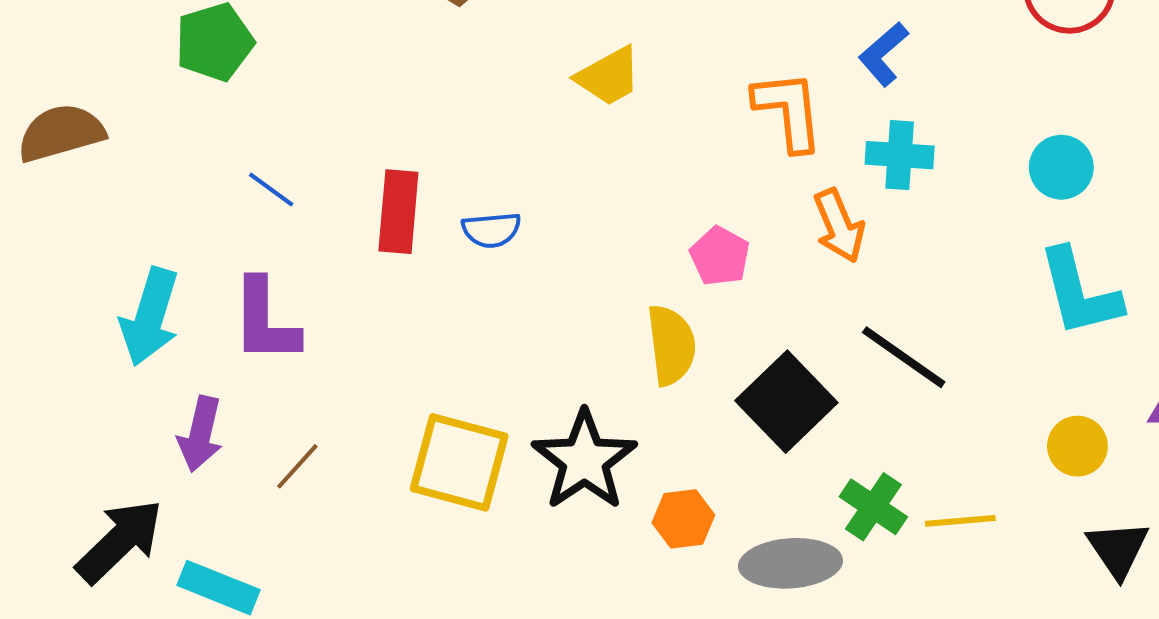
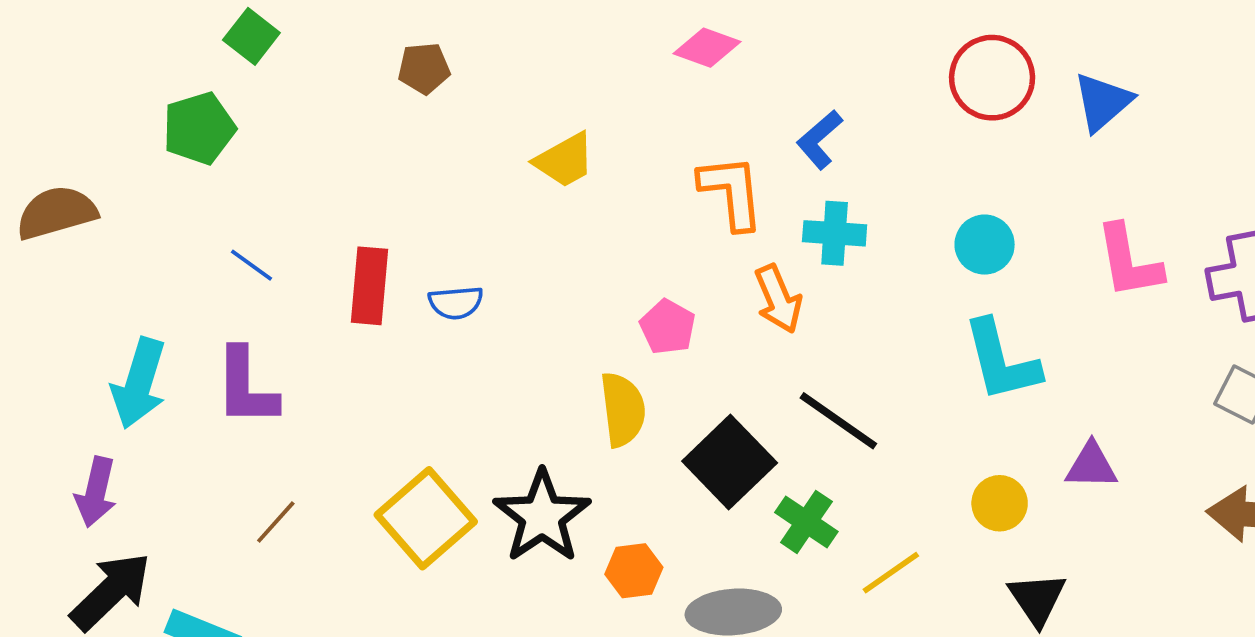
purple arrow: (200, 434) -> (96, 492), moved
yellow square: (459, 462) -> (426, 518), turned 34
green cross: (873, 507) -> (806, 522), moved
yellow line: (960, 521) -> (891, 573), turned -30

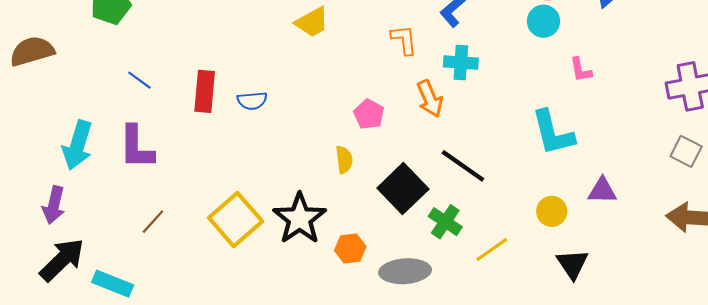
orange L-shape: (731, 192) -> (404, 40), size x0.7
cyan circle: (985, 245) -> (543, 21), moved
pink L-shape: (1129, 261) -> (581, 70), moved, size x0.6
yellow semicircle: (623, 410) -> (344, 160), size x0.7

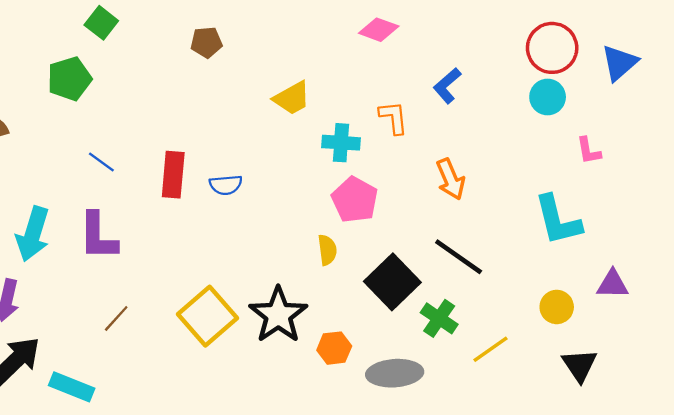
cyan cross: (461, 63) -> (341, 143), moved
orange arrow: (430, 99) -> (451, 179), moved
pink pentagon: (369, 114) -> (355, 200), size x1.4

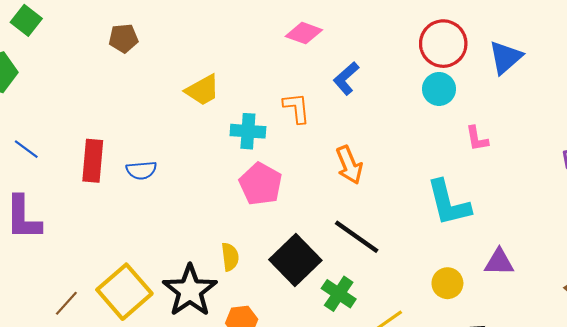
pink diamond: (379, 30) -> (304, 33), moved
yellow semicircle: (327, 250) -> (230, 257), moved
brown line: (116, 318) -> (66, 303), moved

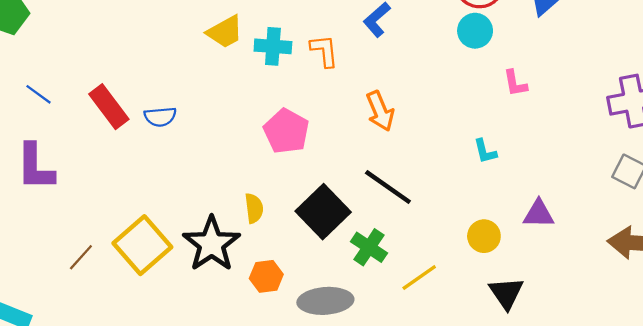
cyan cross: (248, 131) -> (273, 46), moved
red rectangle: (93, 161) -> (109, 107), turned -42
cyan L-shape: (449, 203) -> (485, 151), size x0.5

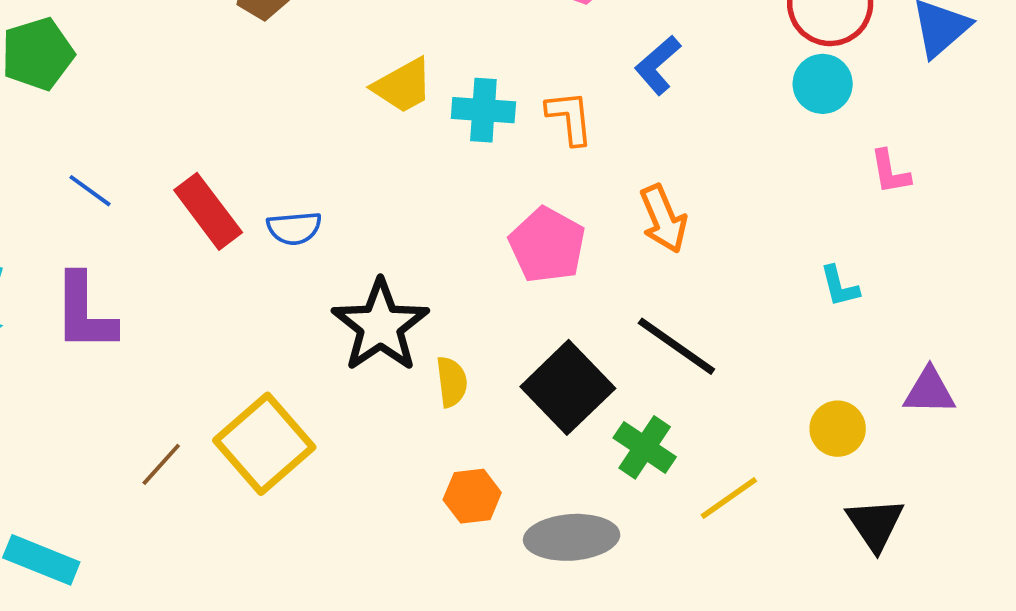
pink pentagon: (286, 131) -> (547, 245), moved
black star: (212, 244) -> (380, 326), moved

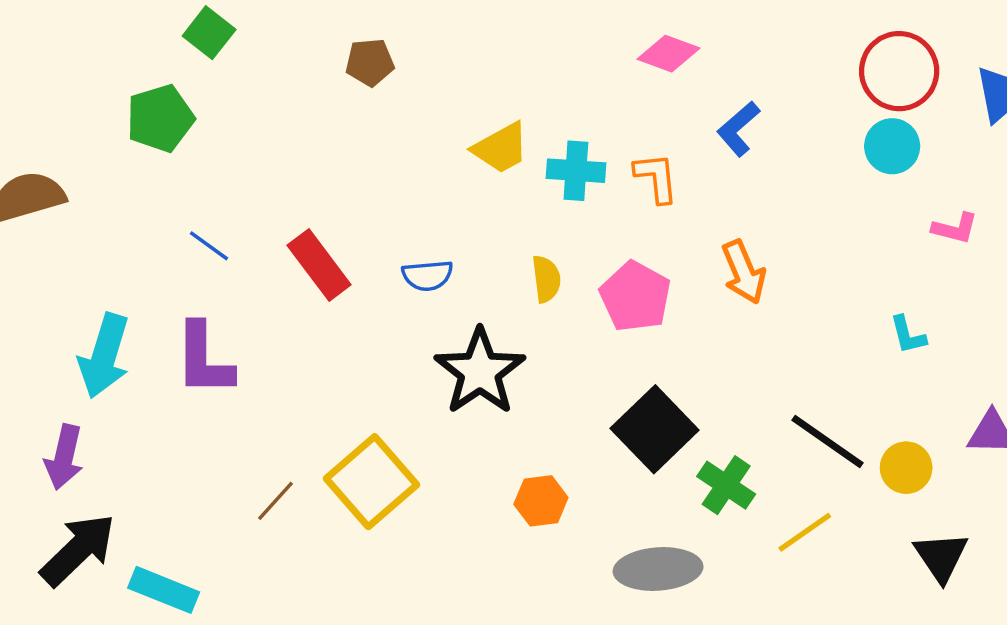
pink L-shape: (890, 172) -> (955, 228), turned -66
blue semicircle: (294, 228) -> (427, 275), moved
black line: (676, 346) -> (827, 441), moved
yellow semicircle: (452, 382) -> (546, 279), moved
orange hexagon: (472, 496) -> (541, 501), moved

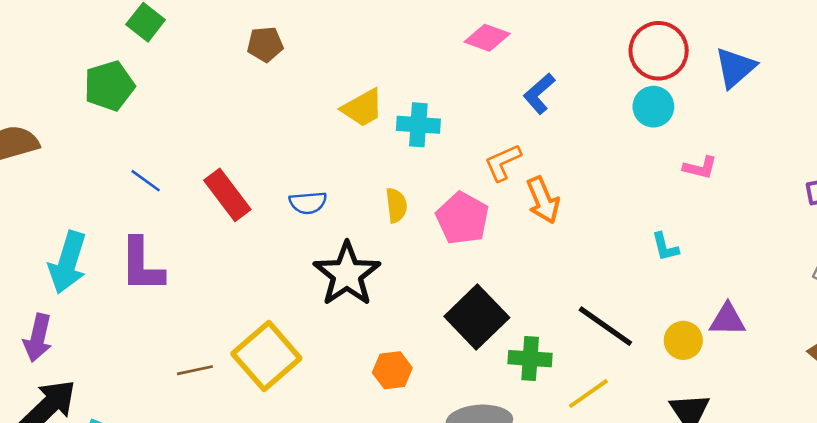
orange L-shape: (656, 178) -> (503, 162), moved, turned -108
yellow circle: (906, 468) -> (683, 340), moved
green cross: (726, 485) -> (530, 359), turned -30
brown line: (275, 501) -> (195, 370), turned 36

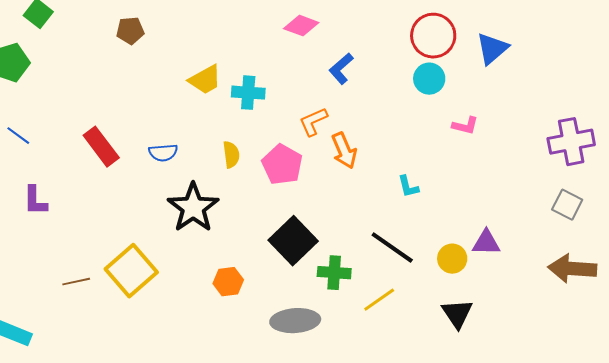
blue line: (146, 181) -> (18, 136), moved
cyan L-shape: (665, 247) -> (408, 187), moved
purple L-shape: (142, 265) -> (35, 201), size x0.7

